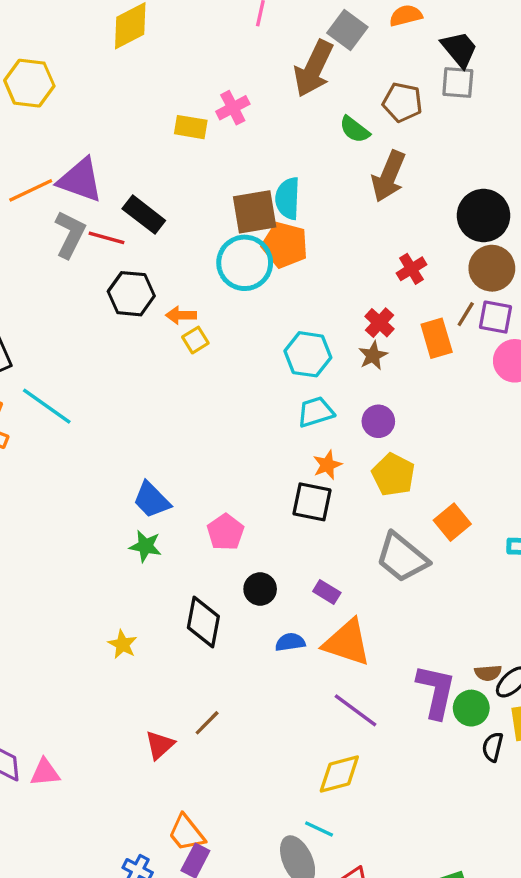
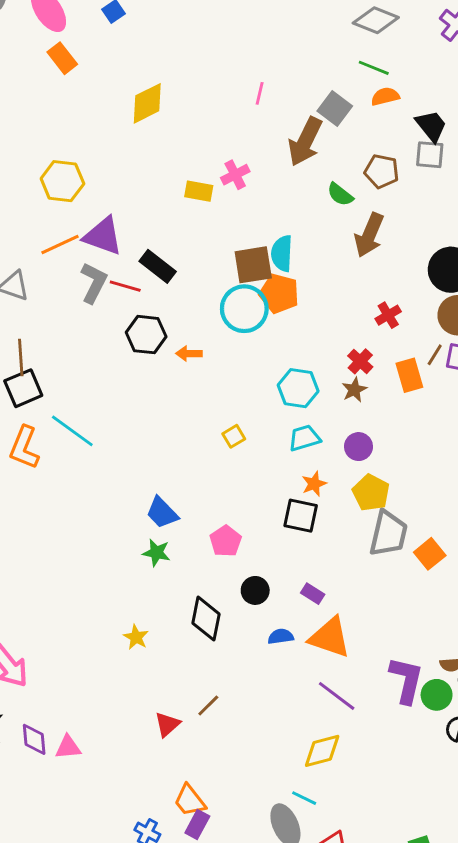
yellow hexagon: (29, 83) -> (62, 181), moved
yellow square: (195, 340) -> (234, 436), moved
orange square: (452, 522) -> (430, 554), moved
gray trapezoid: (402, 557) -> (388, 534), moved, turned -117

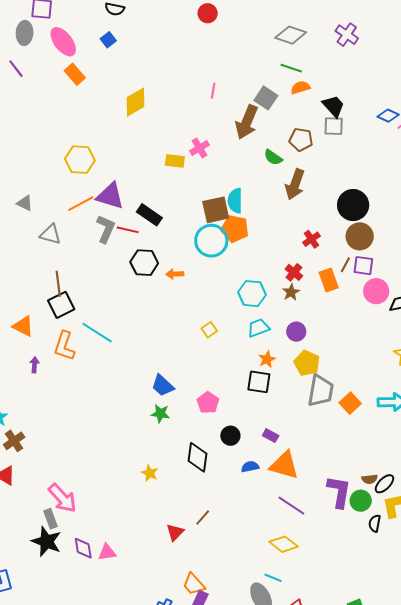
yellow diamond: (322, 751) -> (284, 544), turned 56

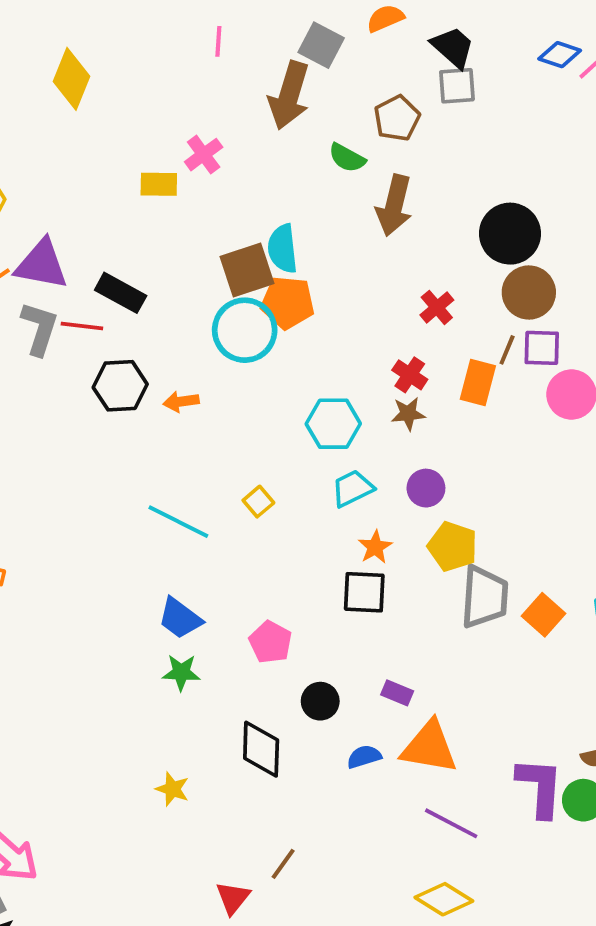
yellow diamond: (136, 102) -> (72, 79), turned -32
brown pentagon: (301, 140) -> (397, 118), turned -30
orange rectangle: (329, 280) -> (478, 383), turned 40
brown star: (291, 292) -> (408, 414), turned 30
cyan line: (97, 333) -> (178, 522), moved

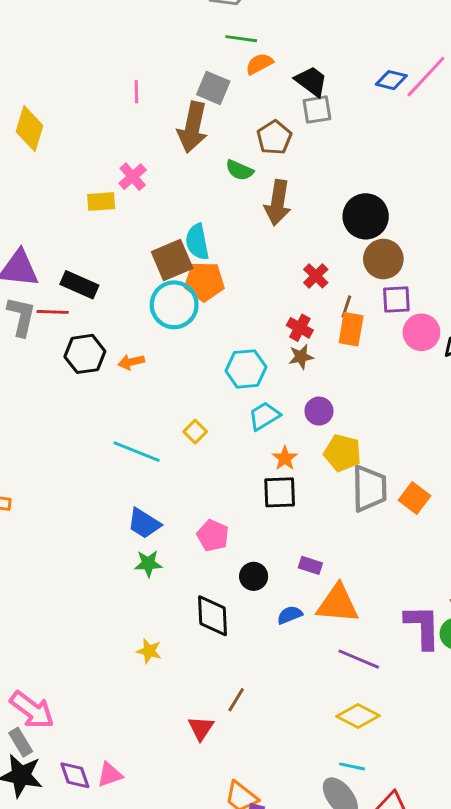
brown line: (507, 350) -> (346, 307), moved

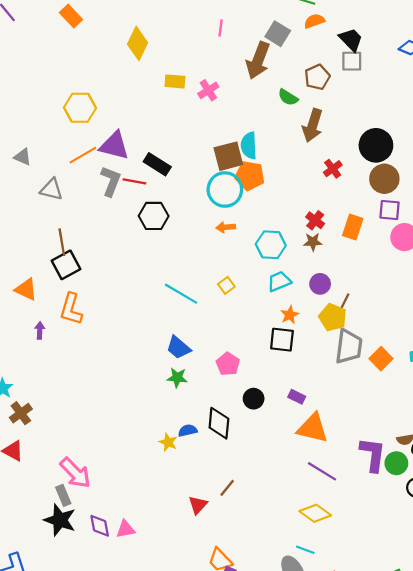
yellow rectangle: (101, 202) -> (175, 81), moved
red cross: (316, 276) -> (333, 169), moved
brown line: (346, 307) -> (345, 301), moved
orange arrow: (131, 362) -> (226, 227), moved
blue semicircle: (290, 615) -> (188, 431), moved

